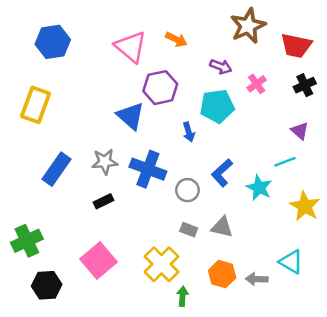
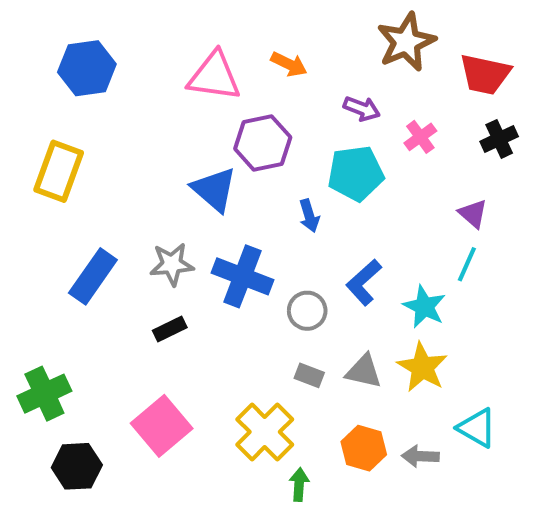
pink triangle: (131, 47) -> (214, 76), turned -32
purple triangle: (300, 131) -> (473, 214), moved
cyan line: (285, 162) -> (467, 264), turned -45
yellow star: (305, 206) -> (422, 367), moved

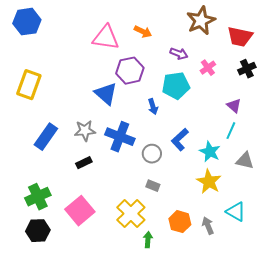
blue hexagon: (87, 68) -> (27, 22), moved
gray triangle: (364, 371) -> (245, 161), moved
green cross: (44, 394) -> (38, 197), moved
gray arrow: (420, 456) -> (208, 226), turned 66

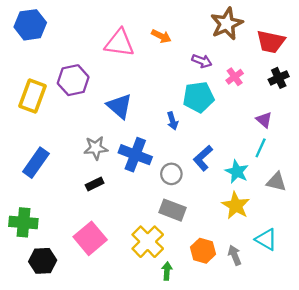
purple hexagon: (130, 71) -> (73, 80), moved
blue rectangle: (46, 137) -> (36, 163), moved
gray rectangle: (153, 186) -> (173, 210), size x1.6
green cross: (38, 197) -> (23, 222), moved, turned 30

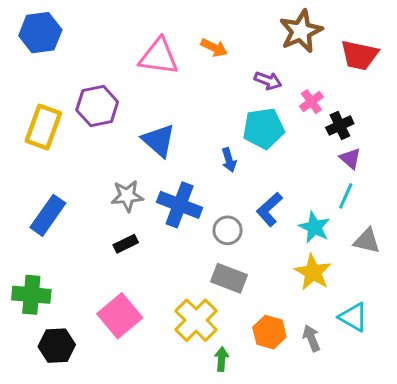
black cross: (279, 78) -> (340, 125), moved

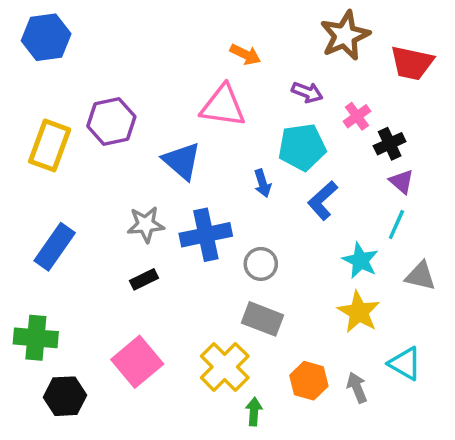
pink triangle: (159, 57) -> (223, 106), moved
blue cross: (180, 205) -> (206, 235), turned -33
blue L-shape: (269, 209) -> (323, 200), moved

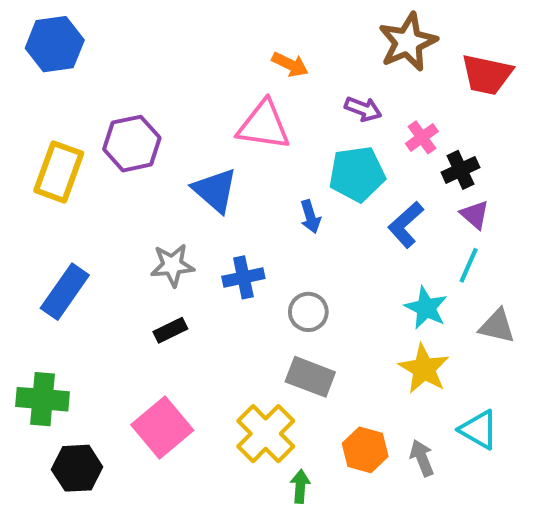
blue L-shape: (323, 200) -> (406, 225), moved
blue cross: (206, 235) -> (243, 277), size x0.7

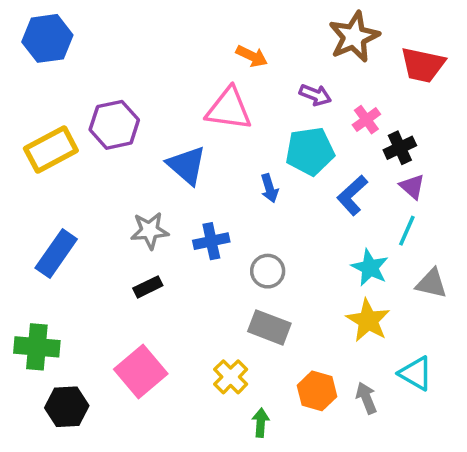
yellow rectangle: (59, 172) -> (51, 150), turned 42
yellow cross: (266, 434) -> (231, 377), size x0.7

